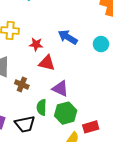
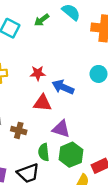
blue arrow: (68, 37) -> (63, 87), moved
red star: (36, 44) -> (38, 73), moved

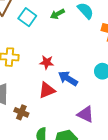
red triangle: (42, 103) -> (47, 90), turned -36
purple triangle: (61, 129) -> (86, 114), moved

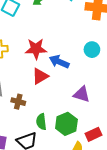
red star: (47, 62) -> (36, 49), size x1.5

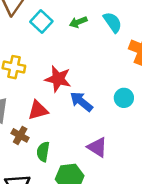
red triangle: (40, 76) -> (38, 110), moved
green semicircle: (41, 122) -> (43, 152), moved

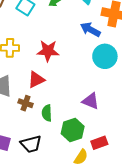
cyan circle: (124, 98) -> (105, 56), size x1.5
blue arrow: (81, 102) -> (90, 29), moved

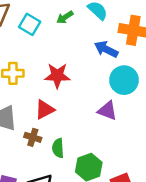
purple triangle: (91, 101) -> (107, 111), moved

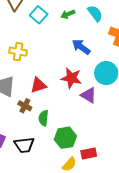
blue arrow: (106, 49) -> (81, 47), moved
red star: (57, 76) -> (71, 78), moved

